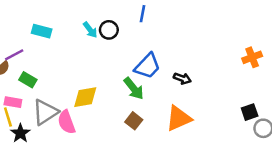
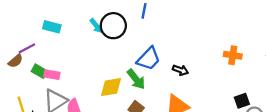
black circle: (109, 30) -> (113, 26), size x1.5
orange cross: (252, 57) -> (233, 55), moved, turned 30
yellow diamond: (85, 97) -> (111, 87), moved
pink rectangle: (13, 102) -> (52, 75), moved

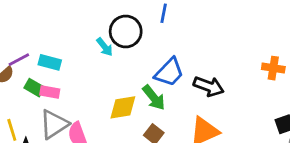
cyan arrow: (96, 26) -> (105, 47), moved
cyan rectangle: (52, 27) -> (50, 62), moved
black arrow: (180, 70) -> (209, 86), size x1.5

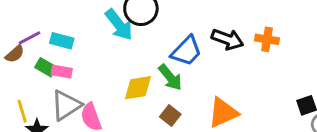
cyan arrow: (105, 47) -> (119, 25), size x1.6
orange cross: (273, 68) -> (267, 39), moved
black arrow: (209, 86) -> (227, 39), moved

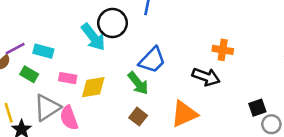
black arrow: (227, 39) -> (206, 77), moved
pink rectangle: (62, 72) -> (68, 78), moved
yellow diamond: (138, 88) -> (93, 87), moved

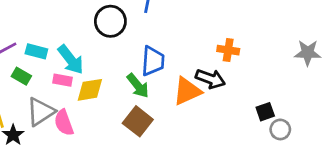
cyan arrow: (93, 37) -> (71, 60), moved
blue trapezoid: (152, 60) -> (153, 61), turned -40
orange triangle: (184, 114) -> (187, 91), moved
brown square: (138, 117) -> (138, 121), size x1.5

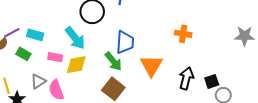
cyan arrow: (71, 60) -> (75, 38), moved
black arrow: (210, 79) -> (186, 78), moved, turned -95
orange triangle: (187, 91) -> (151, 66), turned -35
gray triangle: (41, 112) -> (38, 81), size x0.7

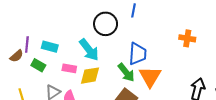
purple line: (12, 33) -> (27, 45), turned -56
orange cross: (183, 34) -> (187, 38), moved
orange triangle: (151, 66) -> (150, 77), moved

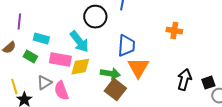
purple line: (27, 45) -> (19, 22), moved
pink rectangle: (69, 68) -> (60, 60), size x1.5
green arrow: (126, 73) -> (110, 74), moved, turned -42

